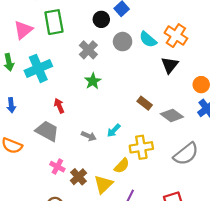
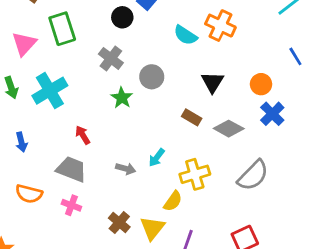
gray circle: (123, 42) -> (152, 77), moved
black triangle: (170, 65) -> (213, 82), moved
pink cross: (57, 167) -> (71, 205), moved

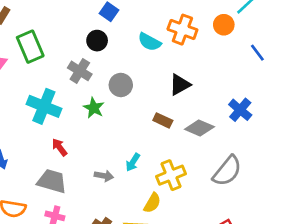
black circle: (122, 17) -> (97, 41), moved
black triangle: (213, 82) -> (180, 85), turned 35
orange circle: (261, 84) -> (224, 25), moved
cyan cross: (50, 91) -> (44, 106), moved, turned -32

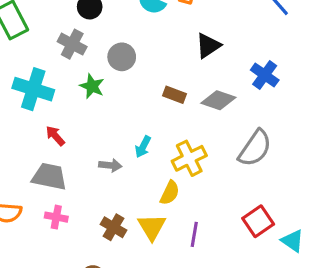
black triangle: (180, 85) -> (208, 46), moved

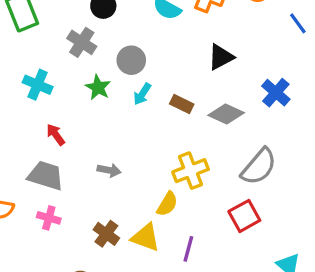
cyan cross: (33, 89) -> (38, 85), size x0.7
cyan arrow: (143, 147) -> (142, 94), moved
red square: (258, 221) -> (244, 216), moved
yellow triangle: (152, 227) -> (146, 237), turned -44

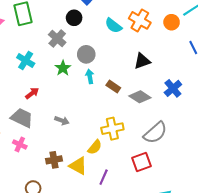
cyan arrow: (142, 94) -> (90, 76), turned 128
red arrow: (56, 135) -> (32, 93), turned 80
brown cross: (106, 234) -> (54, 160), turned 35

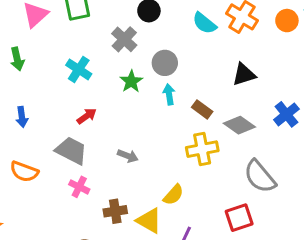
yellow cross: (112, 129) -> (202, 149), moved
gray semicircle: (155, 133) -> (260, 177), turned 90
pink cross: (20, 144) -> (79, 187), moved

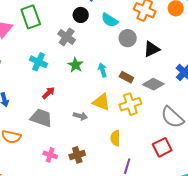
cyan semicircle: (204, 23) -> (110, 20), moved
gray circle: (165, 63) -> (128, 38), moved
pink cross: (79, 187) -> (50, 155), moved
yellow semicircle: (173, 195) -> (115, 138), turned 147
yellow triangle: (149, 221) -> (101, 102), moved

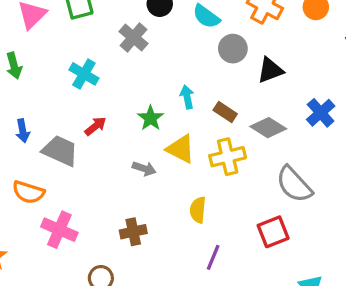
green star: (76, 65) -> (151, 118), moved
gray trapezoid: (41, 118) -> (60, 151), moved
pink cross: (50, 155) -> (59, 230), moved, size x1.5

